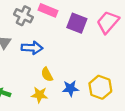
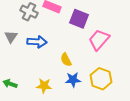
pink trapezoid: (108, 22) -> (99, 40), moved
yellow semicircle: (47, 74) -> (66, 60), moved

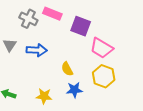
pink trapezoid: (99, 40) -> (102, 48), turned -100
yellow hexagon: (101, 79) -> (104, 76), moved

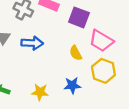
yellow semicircle: (67, 69) -> (76, 53), moved

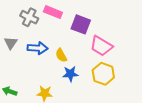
yellow semicircle: (76, 53) -> (61, 55), moved
blue star: (72, 85) -> (70, 74), moved

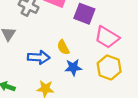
blue arrow: (37, 48) -> (39, 57), moved

